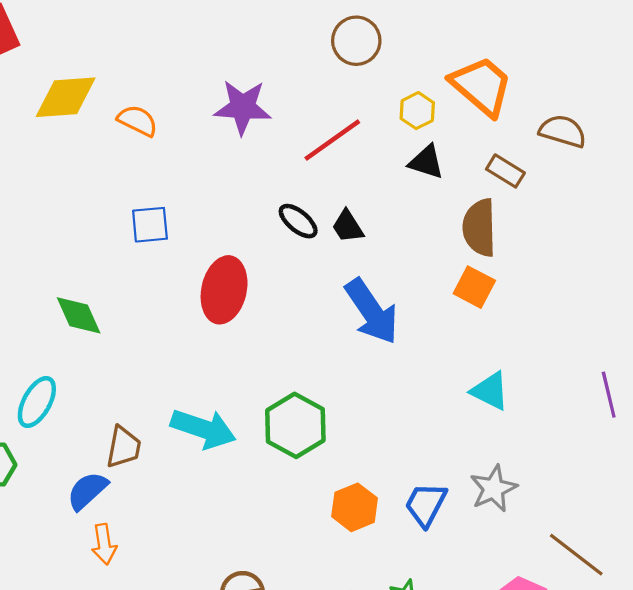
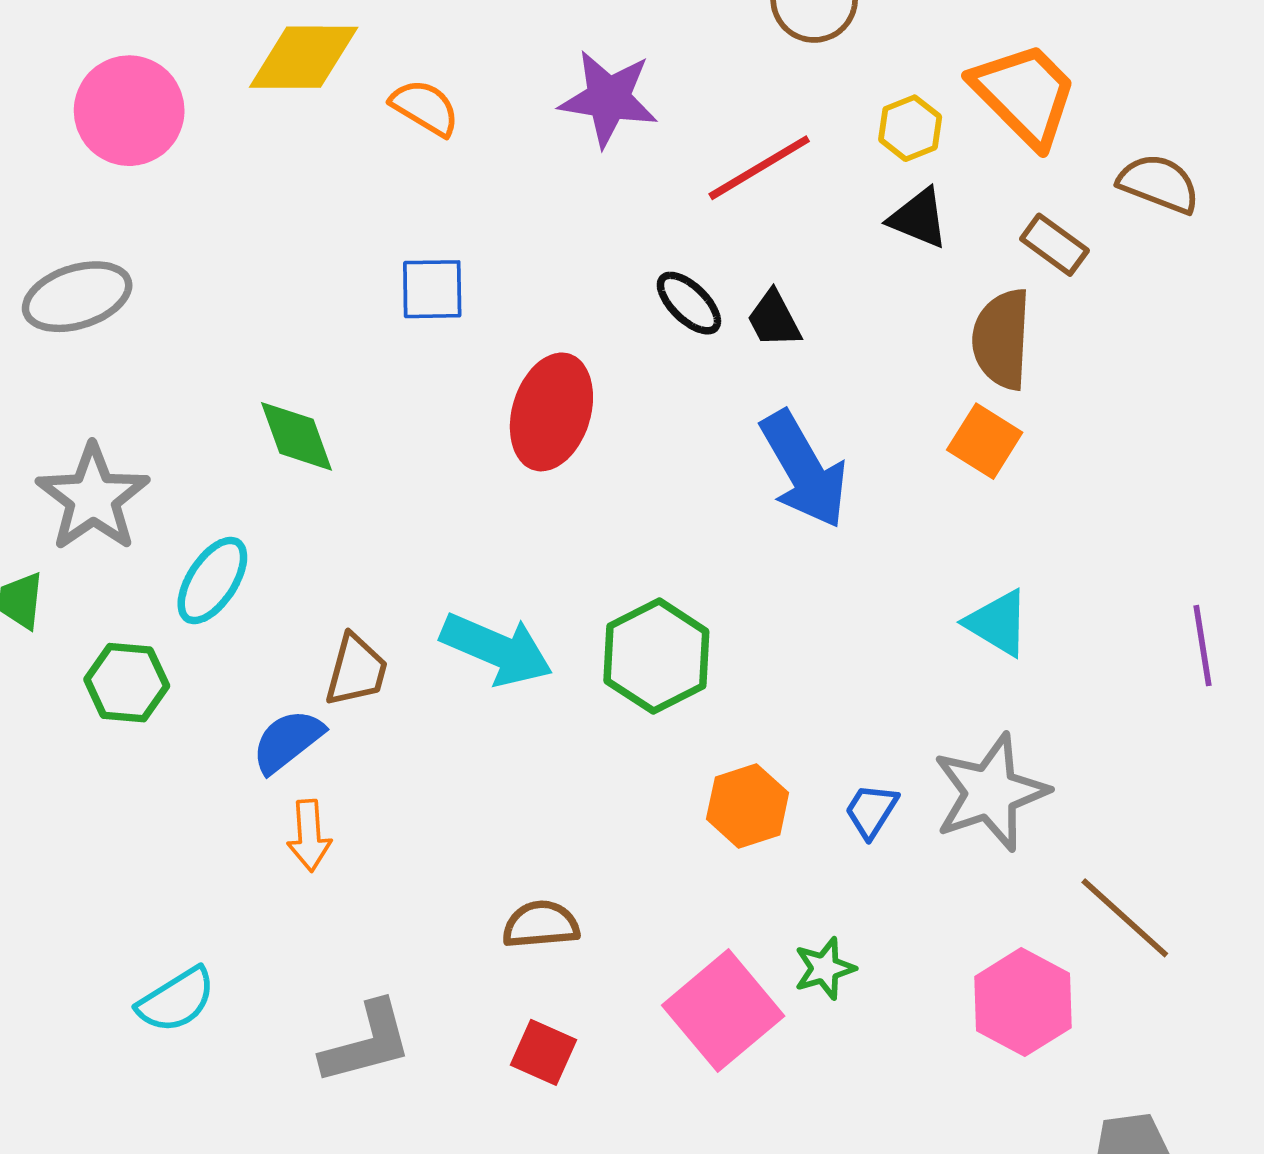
gray star: (493, 489) -> (990, 792), size x1.4
blue trapezoid: (426, 504) -> (871, 811), size x0.7

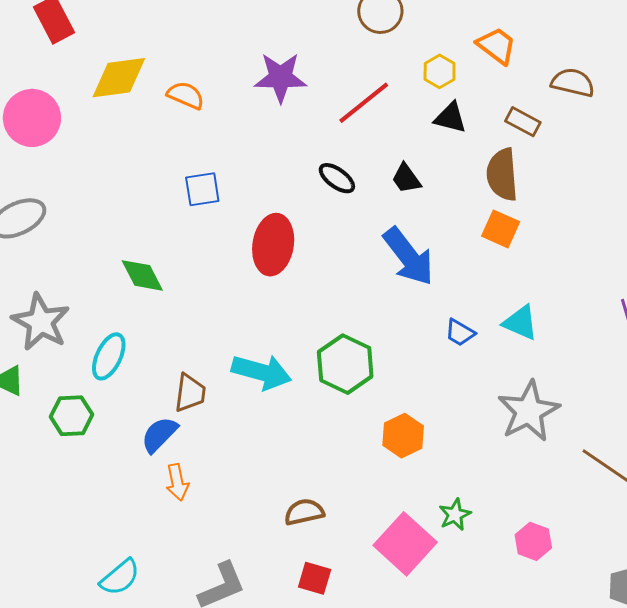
orange trapezoid: (1024, 94) -> (497, 46), size x0.7
black trapezoid: (774, 319) -> (406, 178), moved
blue trapezoid: (871, 811) -> (460, 333), moved, turned -84
pink hexagon: (1023, 1002) -> (533, 541), moved, size x0.7

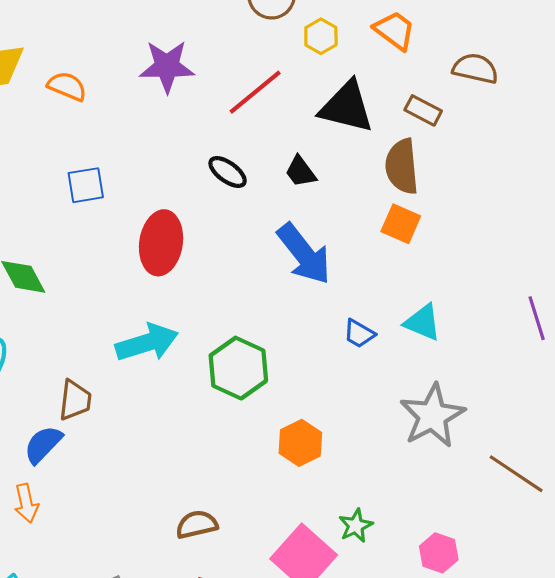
yellow hexagon: (440, 71) -> (321, 36), moved
black triangle: (450, 118) -> (347, 107), size x1.6
cyan arrow: (262, 372) -> (147, 343), moved, turned -32
orange arrow: (177, 482) -> (26, 503), moved

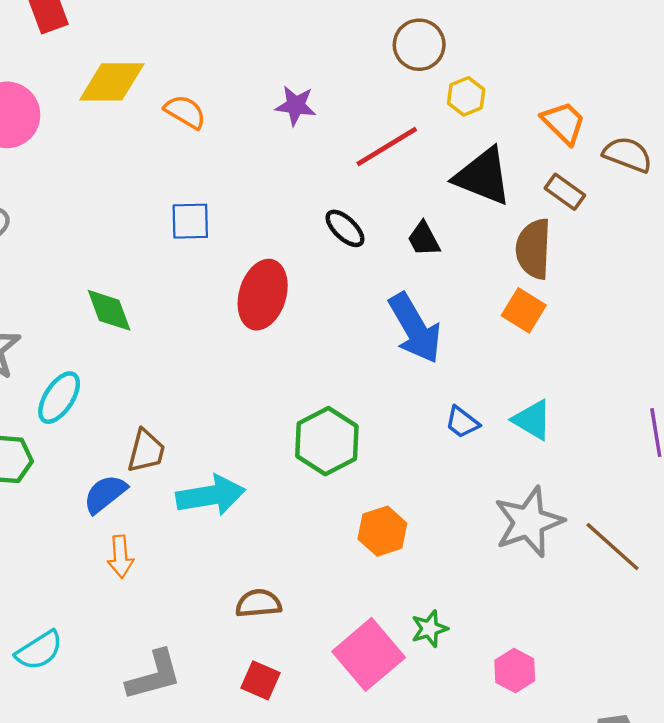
orange trapezoid: (395, 30) -> (564, 123), moved
purple star: (167, 66) -> (296, 106), size x0.7
cyan arrow: (147, 343) -> (211, 495), moved
brown line: (516, 474) -> (613, 547), moved
orange arrow: (26, 503) -> (120, 557), moved

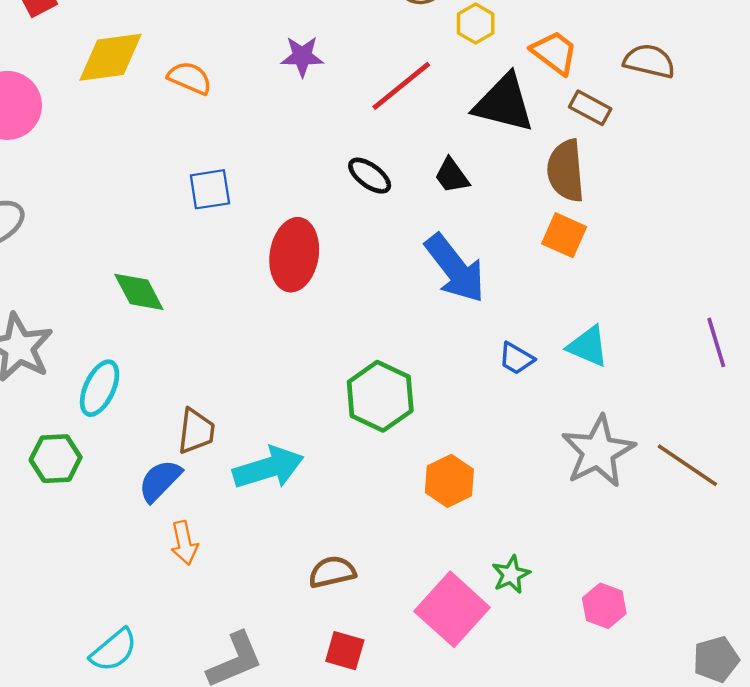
orange trapezoid: (564, 123) -> (554, 53), moved

